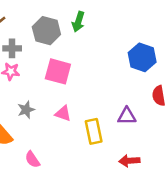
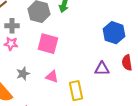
purple triangle: (127, 116) -> (102, 69), moved

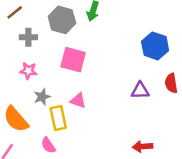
pink star: (11, 44) -> (28, 71), moved
yellow rectangle: (76, 91) -> (58, 118), moved

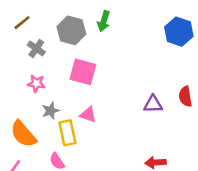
gray cross: (28, 37) -> (36, 48), turned 35
blue hexagon: (155, 46) -> (179, 32), moved

